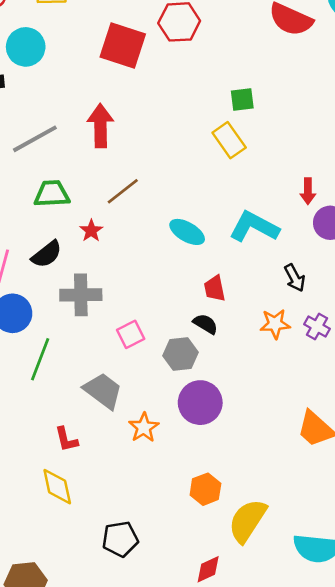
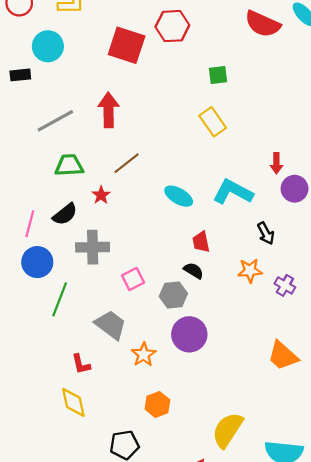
green square: (242, 99) -> (218, 75), moved
purple cross: (317, 326) -> (285, 285), moved
orange hexagon: (205, 489) -> (157, 405), moved

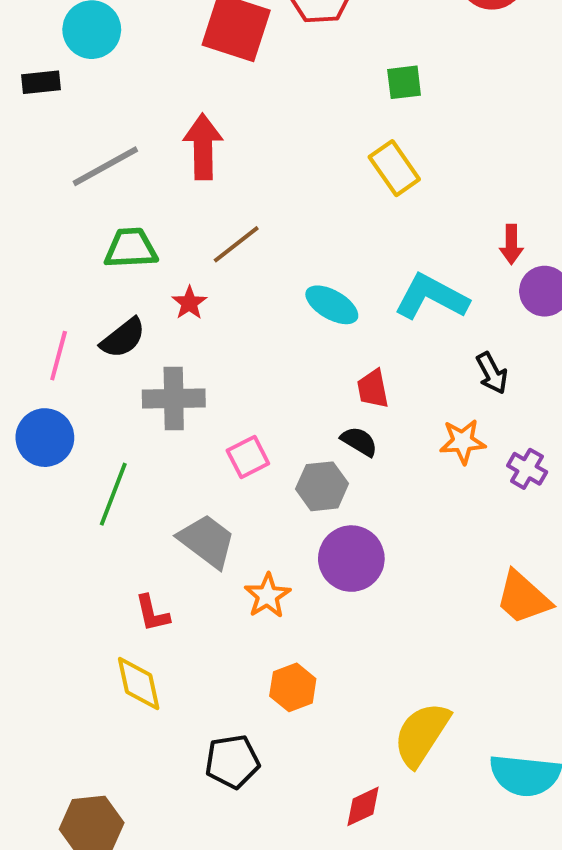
blue circle: (37, 262) -> (45, 438), moved

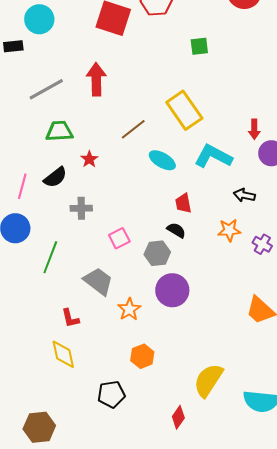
yellow rectangle: (394, 168) -> (184, 110), moved, size x1.4
brown line: (236, 244) -> (133, 129), moved
black arrow: (492, 373) -> (244, 195), turned 130
gray cross: (174, 399) -> (81, 208), size x0.7
red diamond: (363, 806) -> (178, 417), turned -30

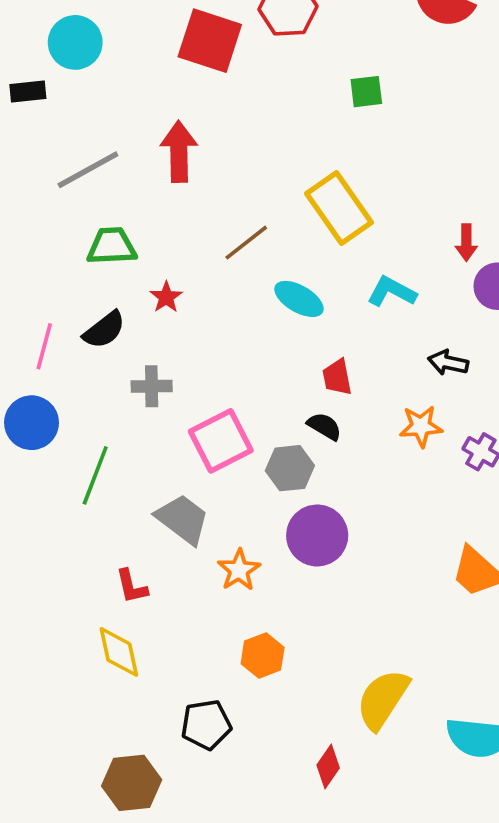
cyan L-shape: (213, 156) -> (392, 292), size x0.7
pink square: (119, 238) -> (221, 441), size x1.6
brown hexagon: (39, 427) -> (132, 783), moved

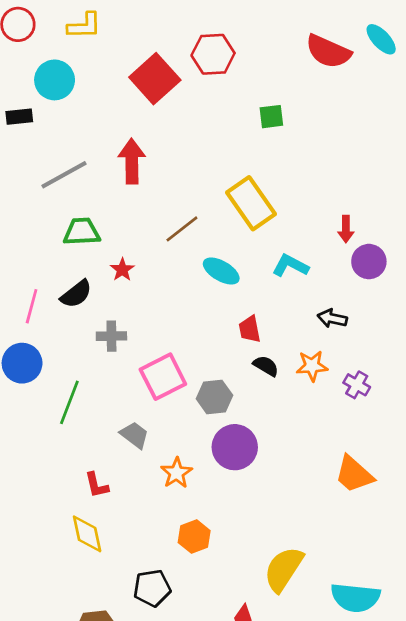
red square: (210, 41) -> (155, 79), turned 30
black semicircle: (324, 426) -> (266, 366), moved
gray trapezoid: (183, 519) -> (134, 435), size x0.7

